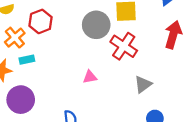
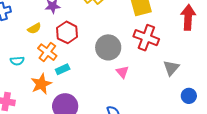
gray circle: (96, 25) -> (108, 47), moved
pink triangle: (90, 77) -> (122, 72), turned -48

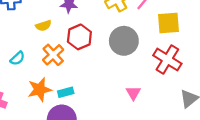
gray circle: (108, 47) -> (124, 41), moved
cyan semicircle: (17, 61) -> (17, 58), turned -48
cyan rectangle: (63, 69) -> (66, 92), moved

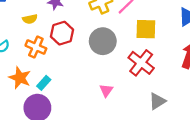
orange cross: (53, 55) -> (36, 47), turned -30
orange star: (40, 89) -> (20, 78), turned 30
cyan rectangle: (66, 92) -> (44, 83), turned -40

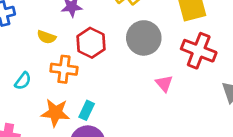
yellow semicircle: (30, 19) -> (46, 37), turned 48
pink triangle: (106, 90) -> (164, 83), moved

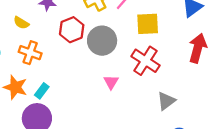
red hexagon: (91, 43) -> (72, 30), moved

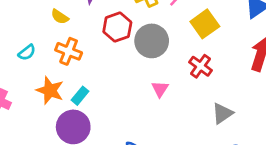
yellow square: (148, 24) -> (205, 24), turned -35
red cross: (145, 61) -> (201, 66), size x0.7

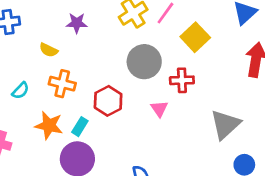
red hexagon: (117, 27) -> (108, 101), moved
red cross: (201, 66) -> (182, 80), moved, turned -30
gray triangle: (222, 113) -> (225, 124), size x1.4

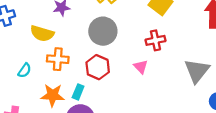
yellow semicircle: (49, 50) -> (42, 33), size x1.5
gray circle: (144, 62) -> (103, 31), moved

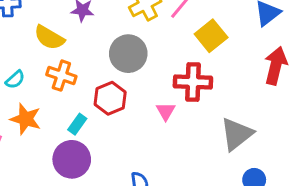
red cross: (155, 40) -> (193, 82), size x1.4
orange star: (53, 95) -> (26, 119), moved

